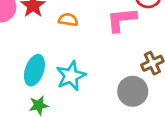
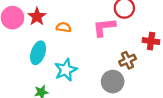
cyan ellipse: (34, 70) -> (38, 53), moved

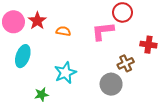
cyan ellipse: (38, 53) -> (23, 56), moved

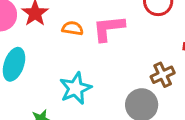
pink L-shape: (103, 31) -> (109, 28), moved

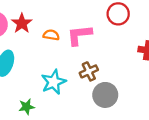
brown cross: (163, 75) -> (89, 71), moved

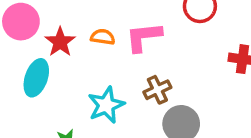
red star: (22, 23) -> (60, 42), moved

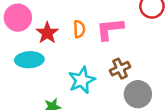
orange semicircle: (103, 37) -> (79, 29), turned 78
cyan ellipse: (36, 78) -> (29, 60), turned 68

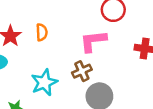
pink L-shape: (110, 29) -> (93, 41), moved

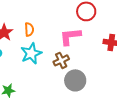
cyan star: (44, 82) -> (31, 53), moved

